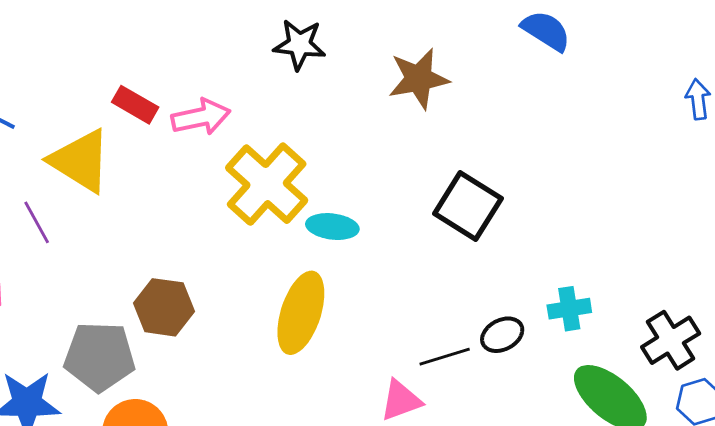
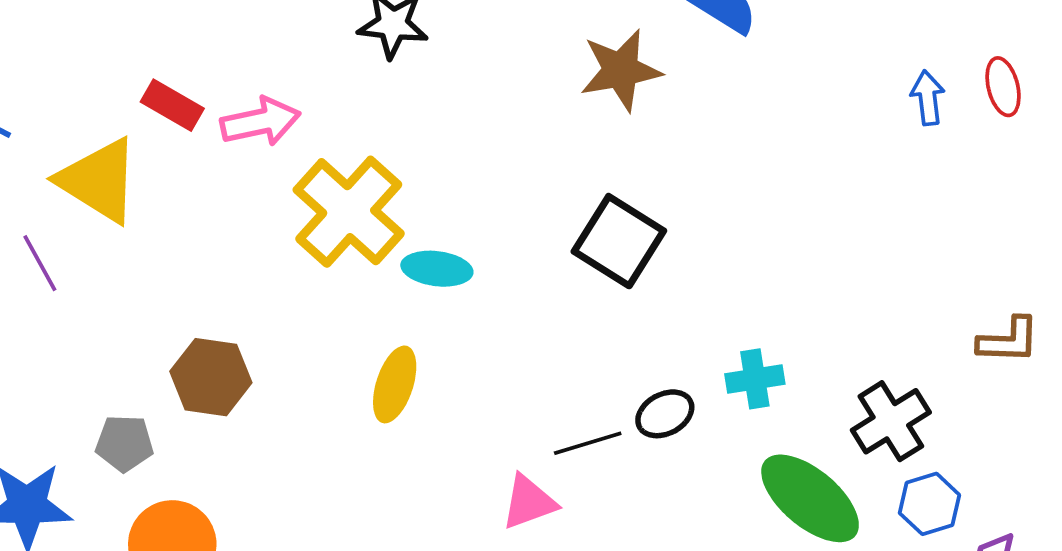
brown star: (419, 79) -> (621, 70), moved
yellow ellipse: (301, 313) -> (395, 384), size x0.7
gray pentagon: (100, 357) -> (124, 443), size x0.6

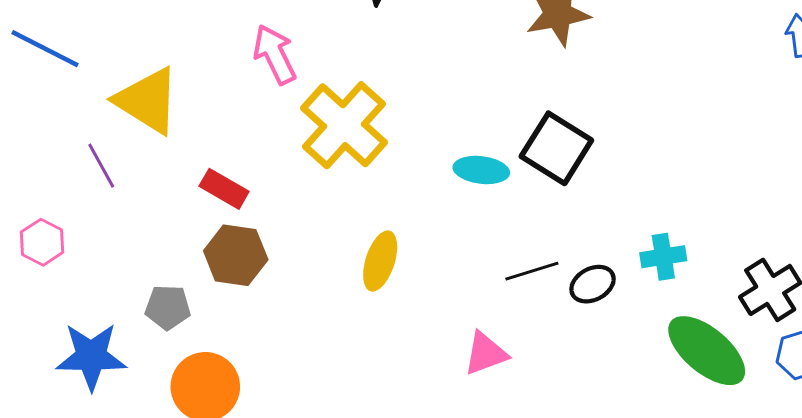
red rectangle: (172, 105) -> (224, 189), moved
pink arrow: (260, 122) -> (275, 54), turned -104
cyan ellipse: (437, 269) -> (481, 170), moved
black line: (588, 443) -> (532, 271), moved

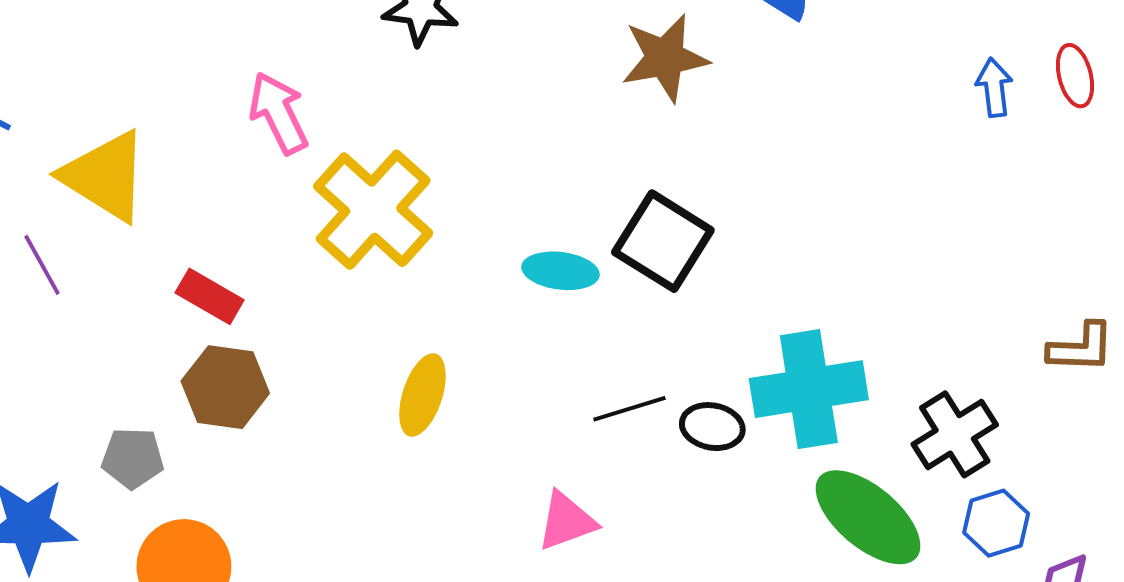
cyan cross: (663, 257) -> (809, 389), size x1.8
black ellipse: (593, 284) -> (712, 427), turned 39

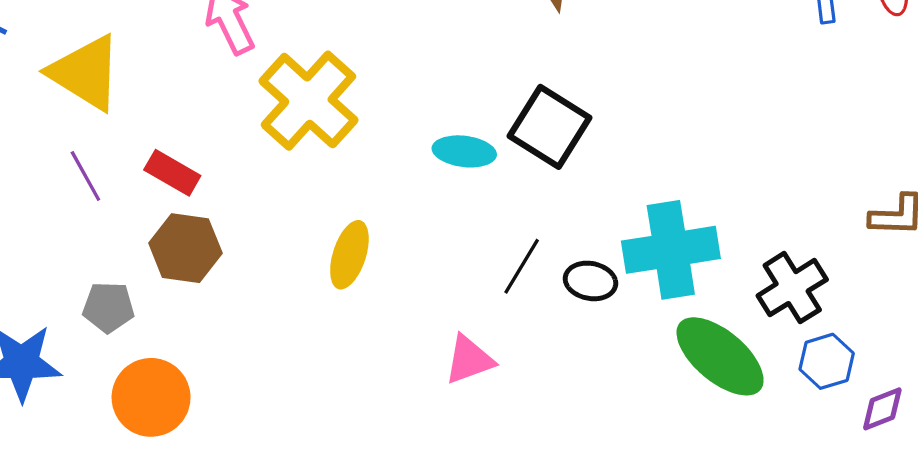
purple line: (42, 265) -> (85, 176), moved
black line: (629, 409) -> (522, 266), turned -42

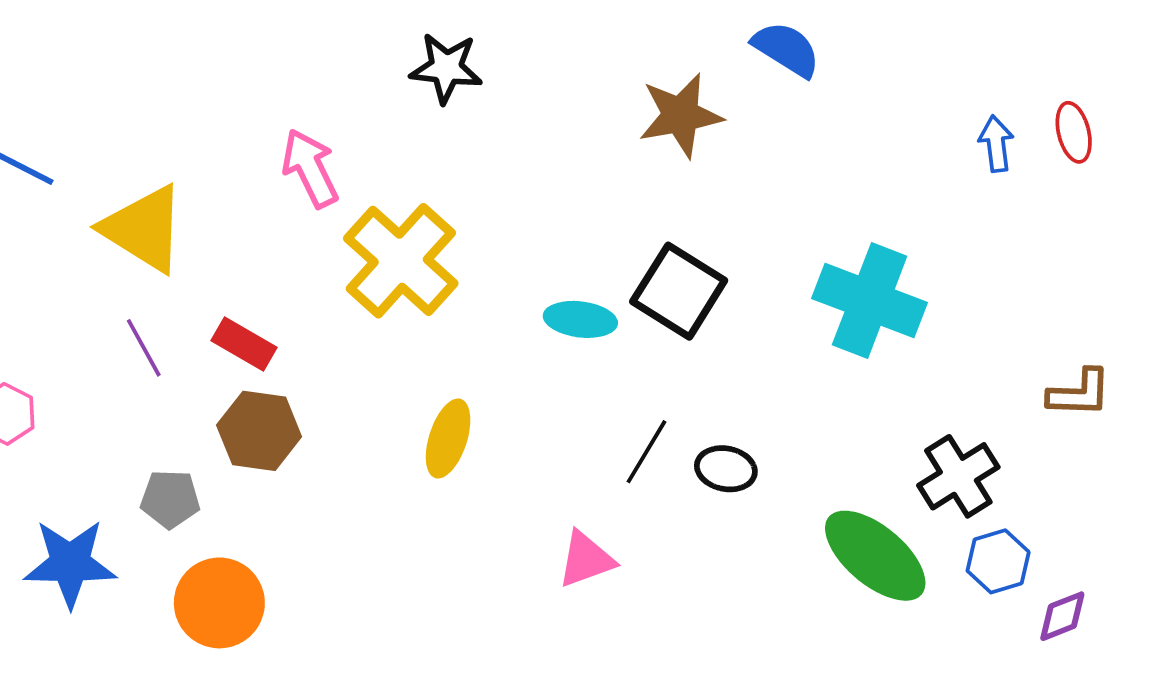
cyan cross: (671, 250) -> (870, 301), moved, turned 30

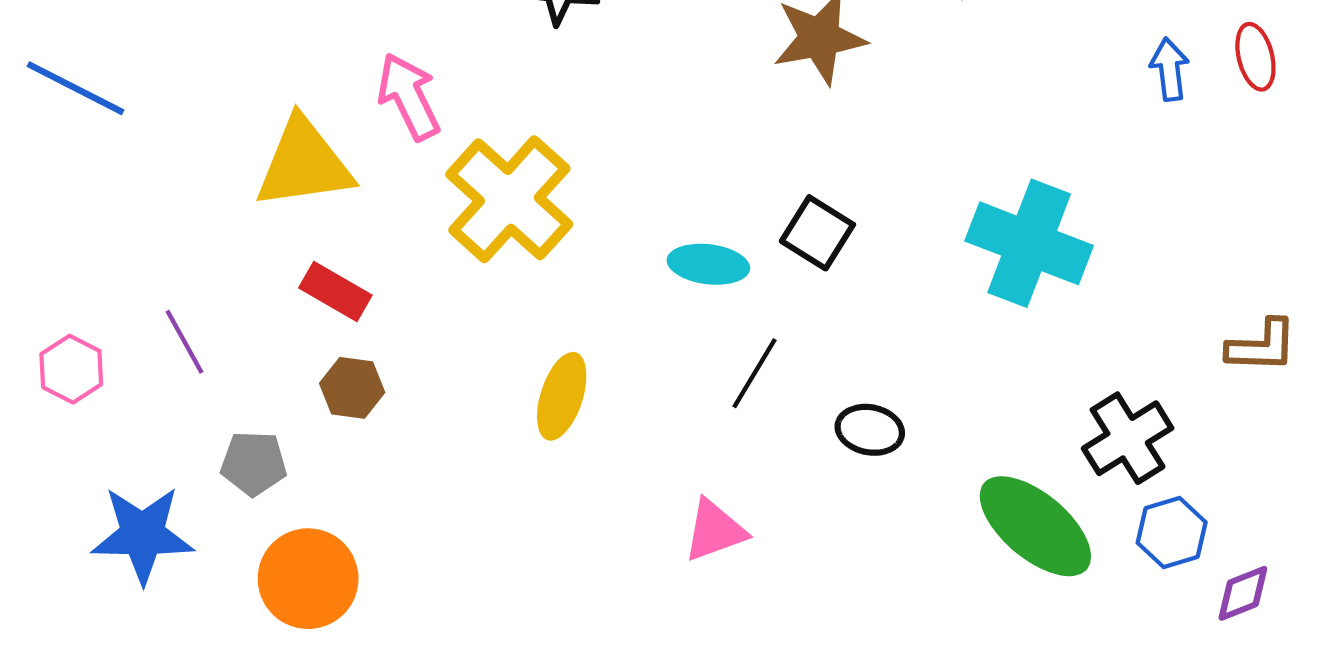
yellow triangle: (144, 229) -> (304, 164), moved, turned -40
black square: (679, 291) -> (817, 233), size x0.7
purple line: (144, 348) -> (184, 342), moved
brown hexagon: (259, 431) -> (352, 388), size x0.7
black line: (647, 452) -> (755, 373), moved

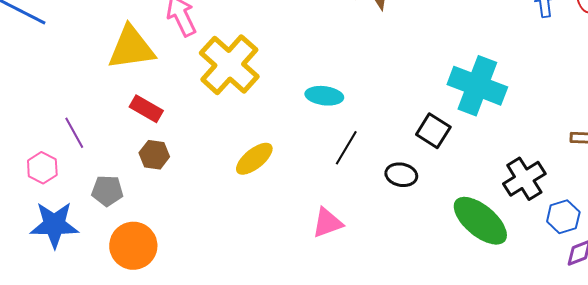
black square: (817, 233) -> (433, 131), moved
pink hexagon: (71, 369) -> (42, 168), moved
yellow ellipse: (562, 396) -> (254, 159), turned 33
blue hexagon: (1172, 533) -> (563, 217), moved

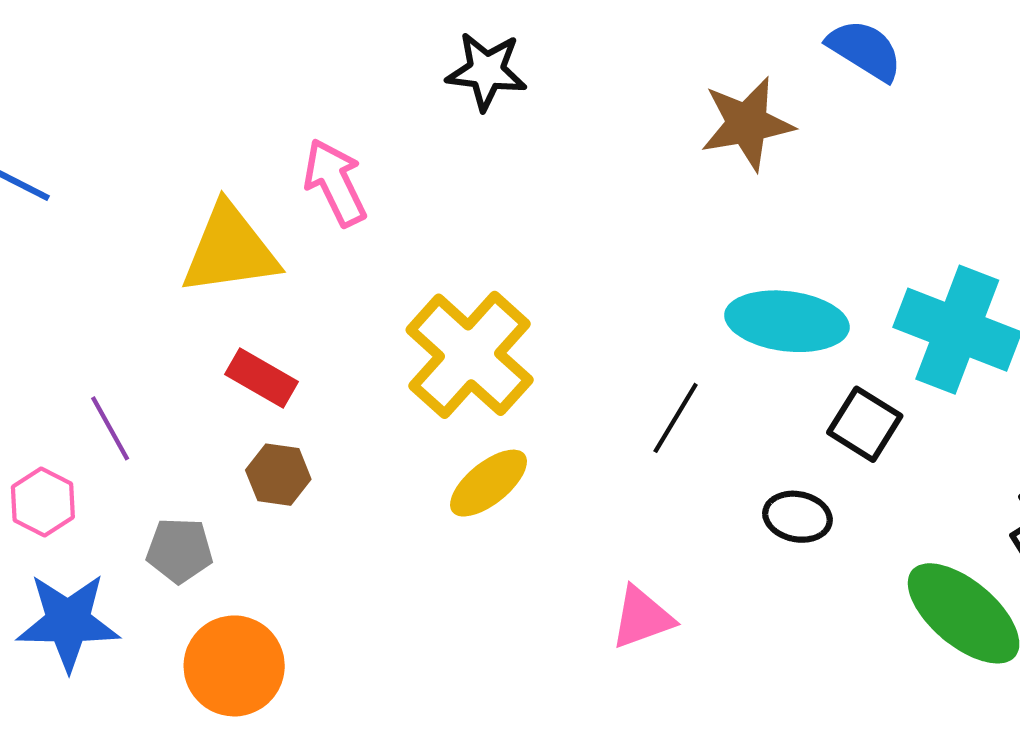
yellow cross: (229, 65) -> (470, 355), moved
cyan ellipse: (324, 96) -> (787, 321), moved, size x1.5
black line: (346, 148) -> (676, 418), moved

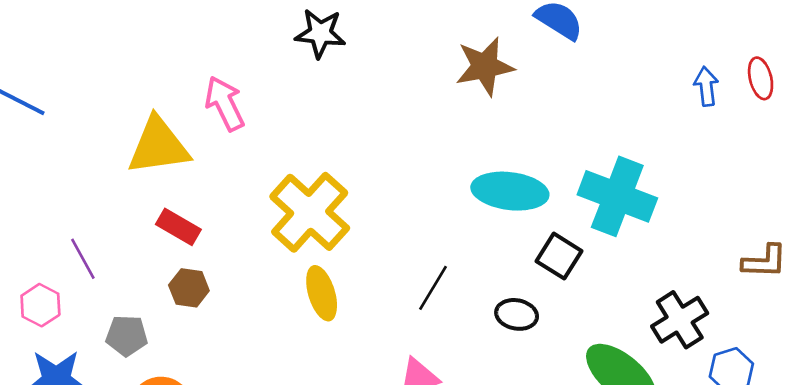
black line: (676, 418) -> (433, 288), moved
yellow ellipse: (488, 483) -> (322, 293), turned -68

